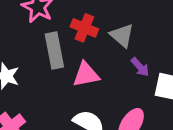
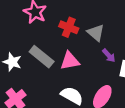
gray rectangle: (54, 50) -> (42, 57), moved, turned -40

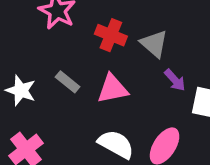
gray rectangle: (42, 57) -> (68, 82), size x0.6

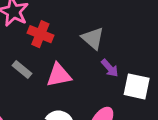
red cross: (111, 35) -> (40, 34), moved

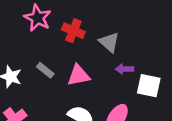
red cross: (40, 34) -> (73, 31), moved
purple arrow: (110, 68) -> (124, 69), turned 132

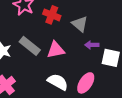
gray rectangle: (45, 70) -> (30, 46), size x1.5

